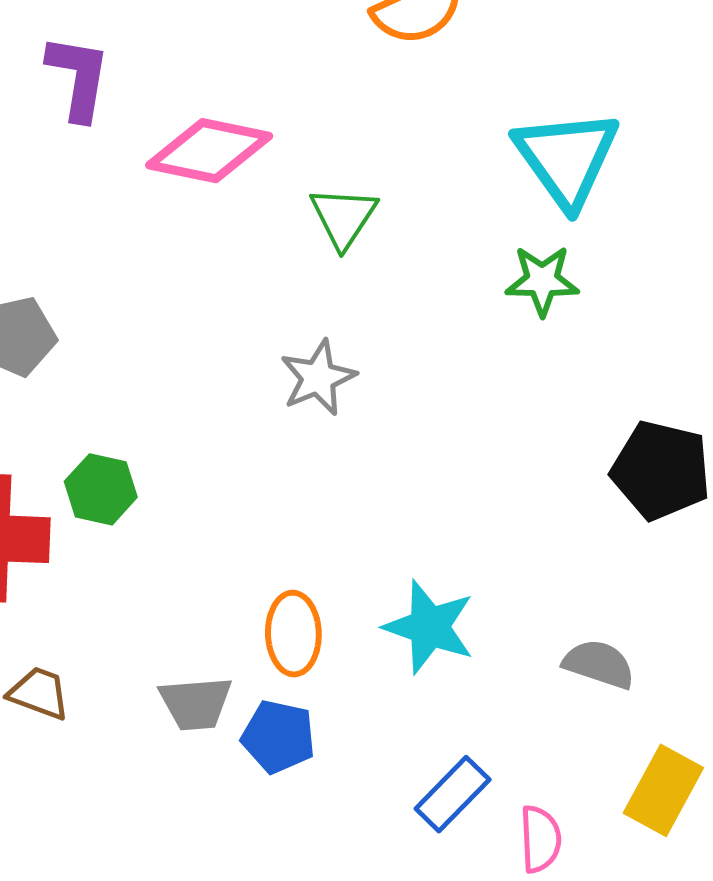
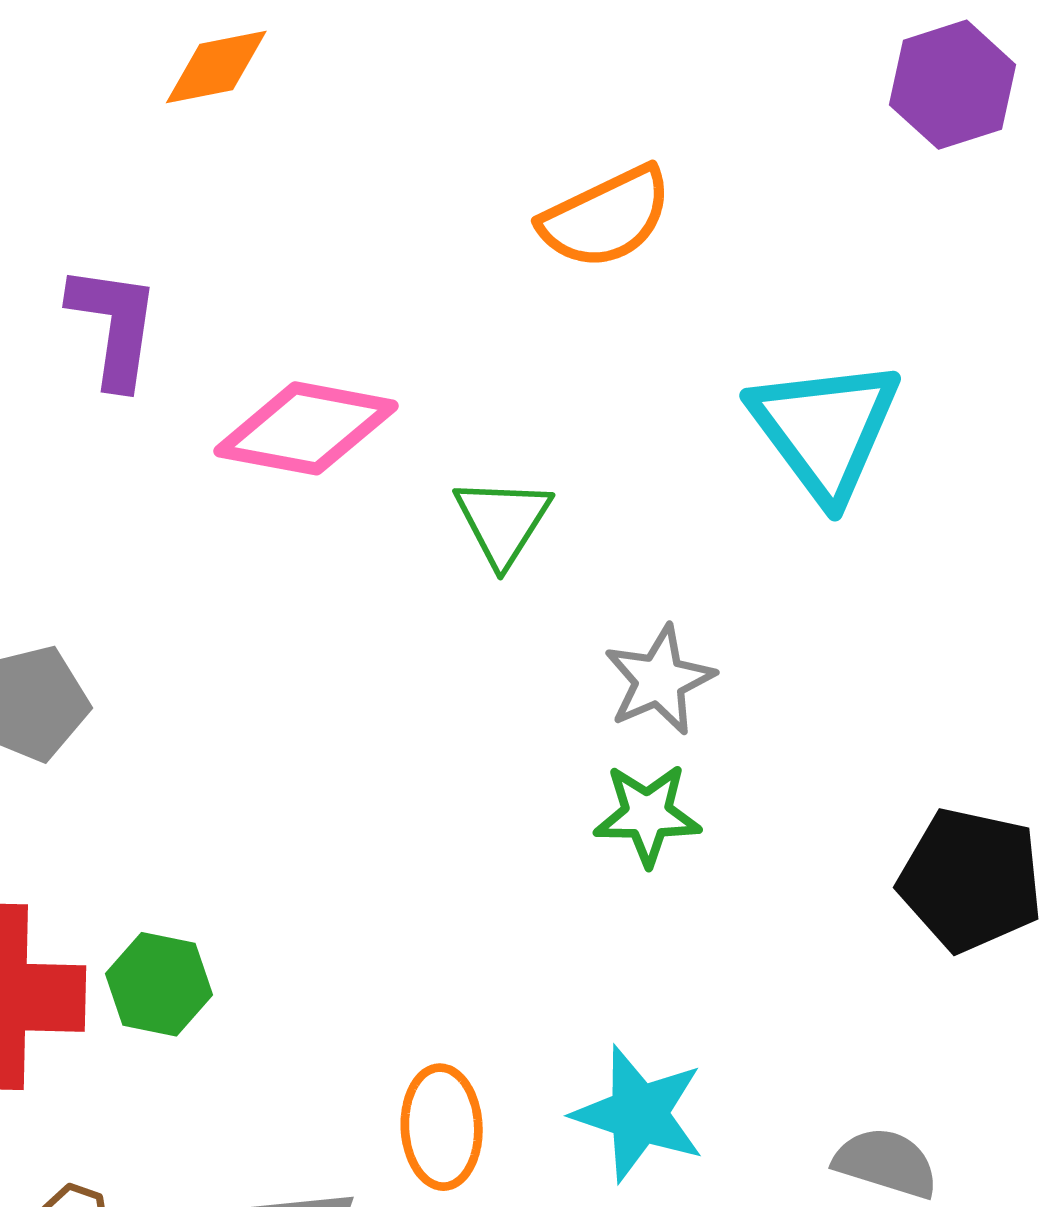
green star: (542, 281) -> (647, 815), moved
gray star: (318, 378) -> (659, 680), moved
green hexagon: (101, 489) -> (159, 984), moved

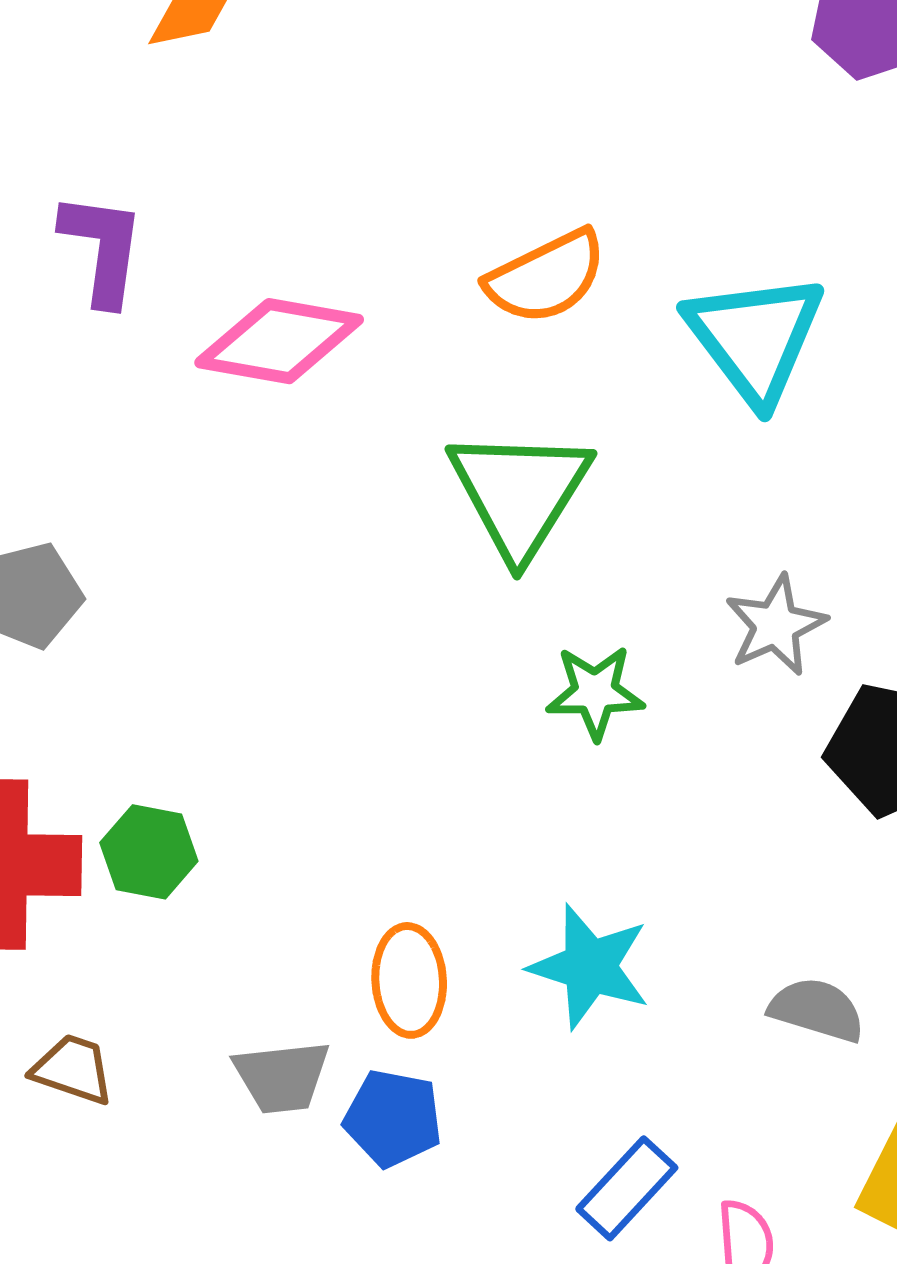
orange semicircle: (606, 217) -> (546, 277), moved
green triangle: (503, 521) -> (520, 493), moved, size x1.6
gray star: (659, 680) -> (776, 625), moved

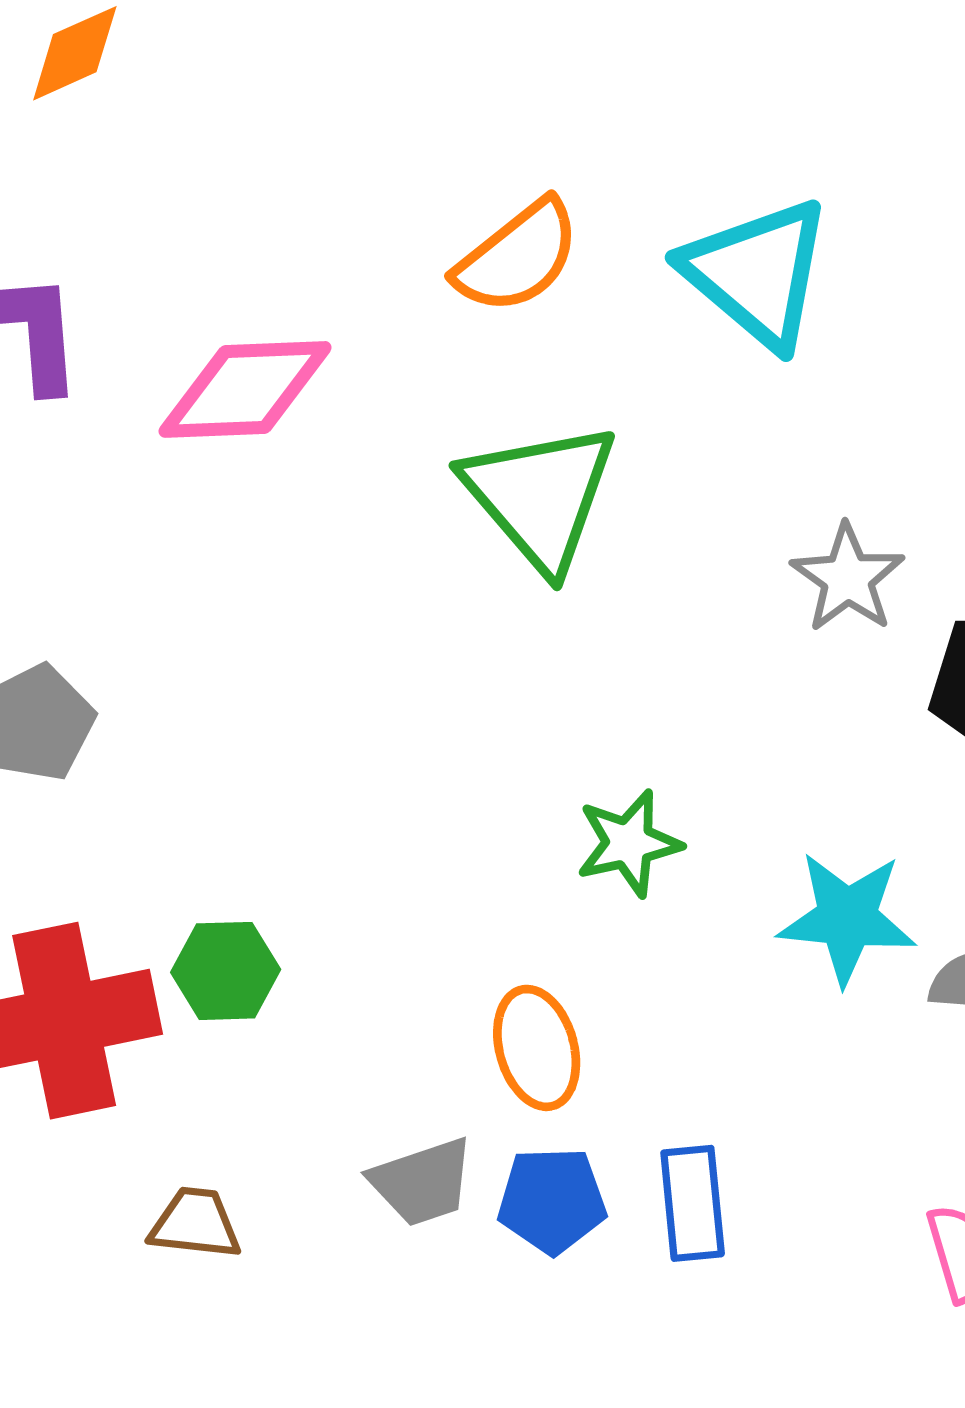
green star: (595, 692) -> (629, 843), moved
cyan star: (590, 967) -> (847, 918), moved
blue rectangle: (627, 1188) -> (693, 1203), moved, turned -36

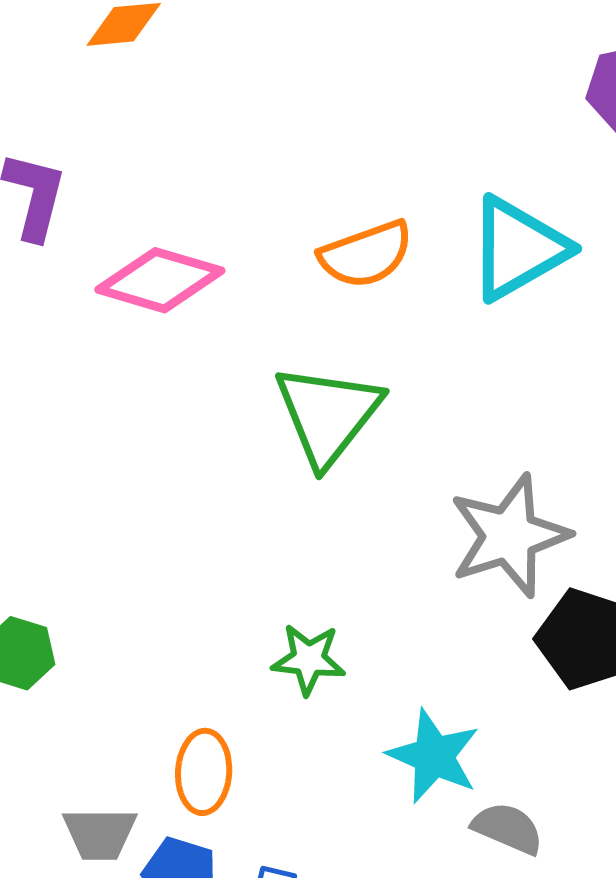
cyan triangle: (757, 273) -> (518, 248), moved, turned 31
gray star: (848, 578) -> (509, 536), size x1.6

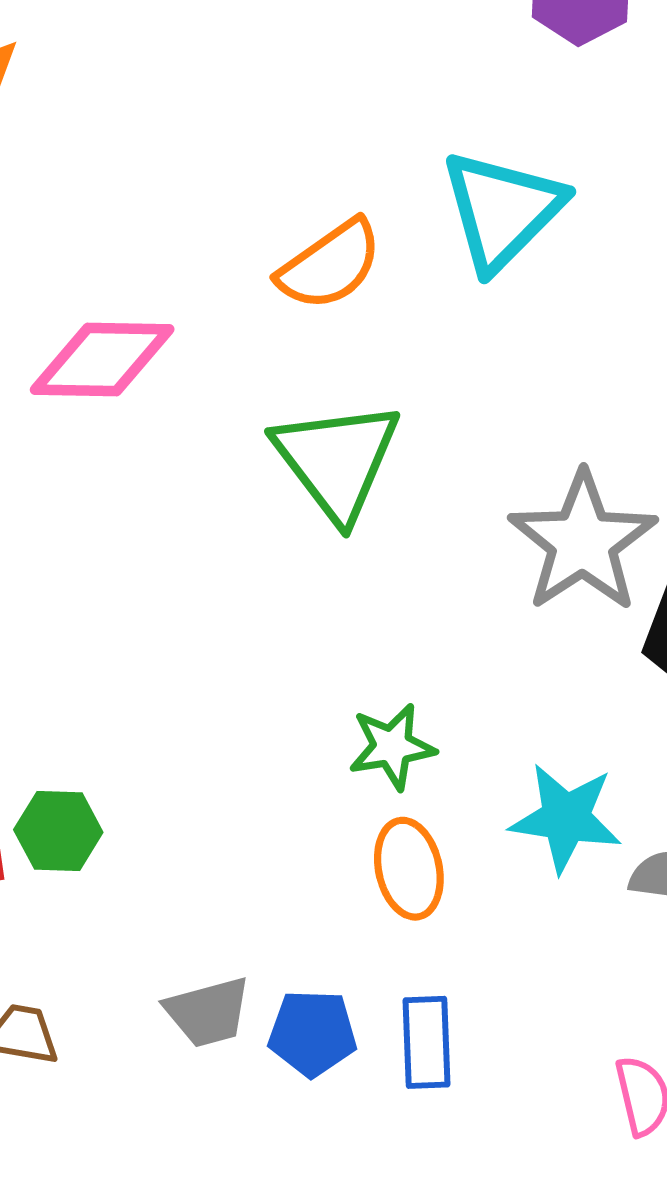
orange ellipse: (204, 772) -> (409, 869), moved

